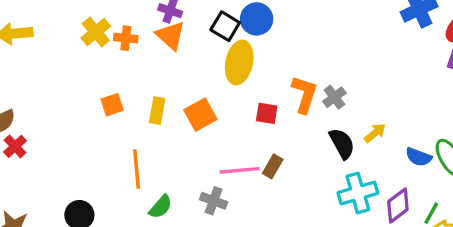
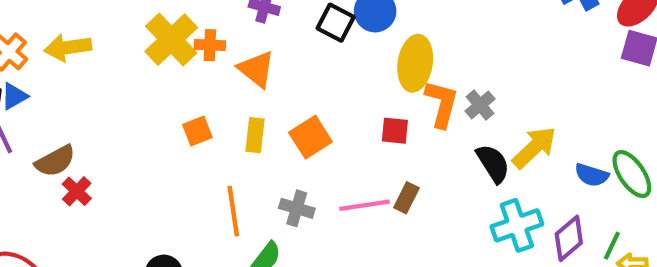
yellow cross: (96, 32) -> (171, 40), size x1.4
orange triangle: (171, 36) -> (256, 69), moved
yellow ellipse: (239, 62) -> (415, 63), moved
yellow arrow: (375, 133) -> (534, 148), size x1.6
gray cross: (214, 201) -> (297, 208), moved

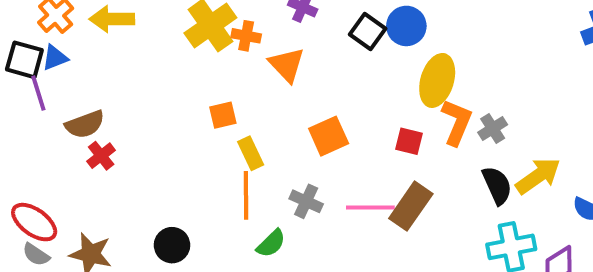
yellow rectangle: (255, 135) -> (251, 153), moved, turned -40
brown rectangle: (406, 198) -> (411, 206), size x1.6

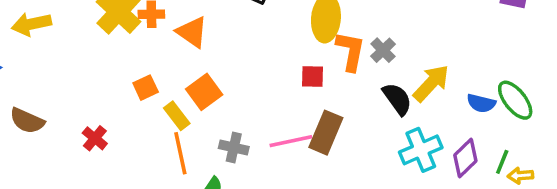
brown semicircle: (85, 124) -> (27, 121), turned 56
orange square: (329, 136) -> (204, 92), moved
red cross: (101, 156) -> (95, 138), moved

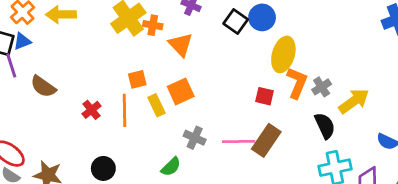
yellow arrow: (431, 83) -> (354, 101), moved
orange line: (180, 153) -> (125, 110), moved

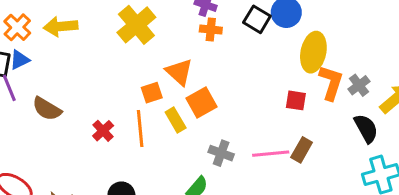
orange cross: (153, 25) -> (211, 30), moved
orange triangle: (181, 45) -> (179, 72), moved
brown rectangle: (266, 140) -> (302, 150), size x0.7

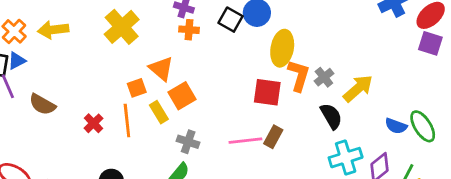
red square: (296, 100) -> (267, 92), size x1.5
gray cross: (221, 153) -> (188, 142), moved

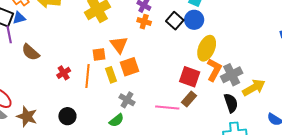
gray cross: (324, 77) -> (232, 75), size x1.5
brown rectangle: (273, 137) -> (189, 99), moved

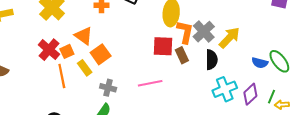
red cross: (64, 73) -> (49, 50), moved, size x1.5
brown rectangle: (189, 99) -> (182, 55), moved, turned -49
black semicircle: (231, 103) -> (212, 60), turned 36

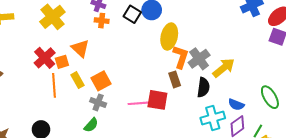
red square: (163, 46) -> (157, 100), moved
orange square: (101, 54) -> (101, 81), moved
blue semicircle: (260, 63) -> (236, 105), moved

